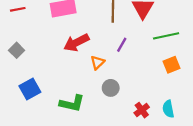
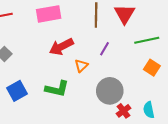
orange square: (172, 65) -> (152, 68), turned -35
gray circle: (111, 88) -> (110, 91), moved, size x1.6
green L-shape: (72, 103) -> (57, 89), moved

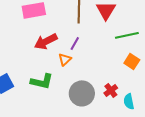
purple line: (105, 49) -> (75, 43), moved
gray circle: (110, 91) -> (82, 93), moved
red cross: (123, 111) -> (111, 90), moved

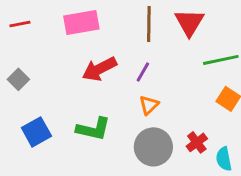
orange triangle: (65, 59) -> (149, 105), moved

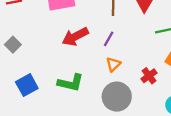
red cross: (197, 142) -> (149, 76), moved

